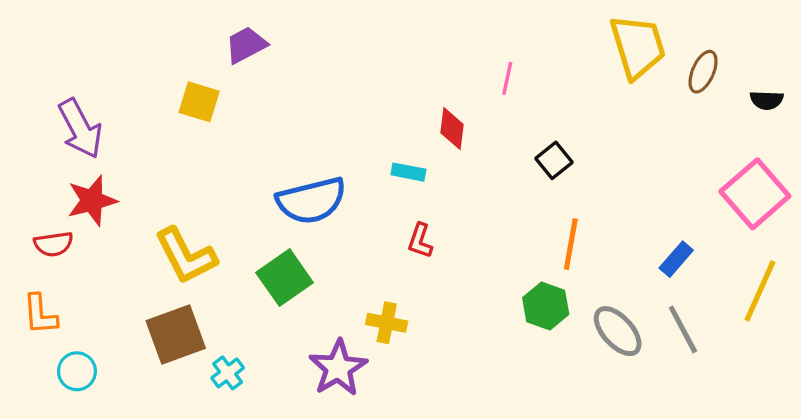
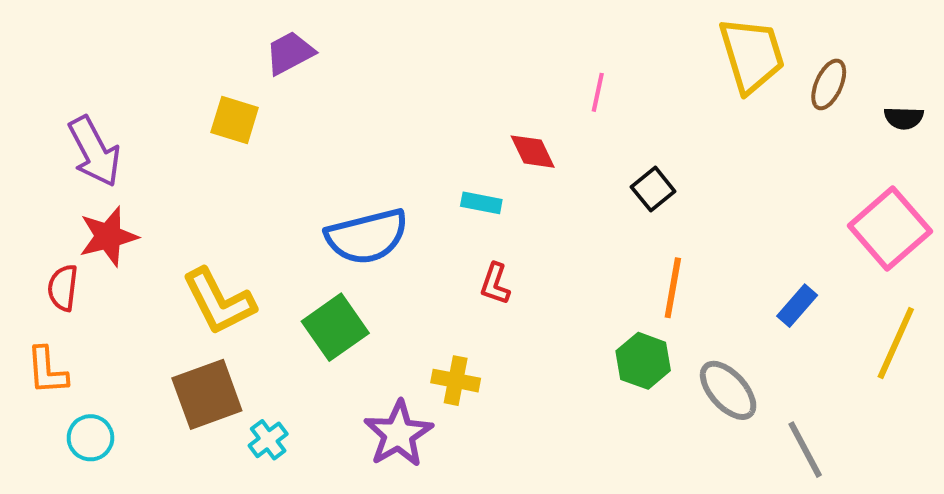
red diamond: (452, 129) -> (533, 152), turned -33
red semicircle: (54, 244) -> (63, 288), turned 105
gray line: (683, 329) -> (805, 450), moved

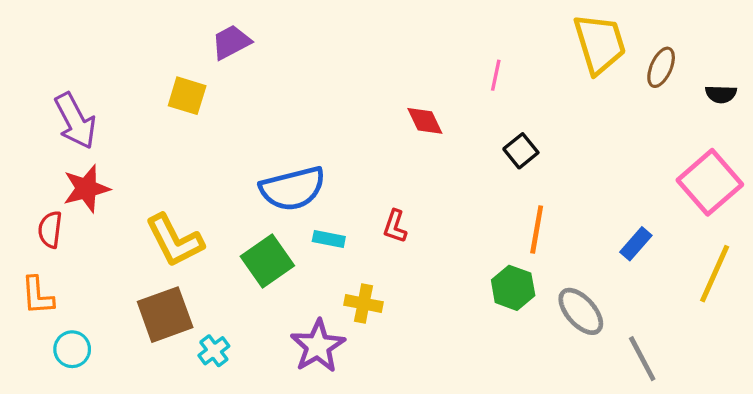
pink line: (598, 92) -> (496, 75), moved
cyan rectangle: (481, 203) -> (329, 239), moved

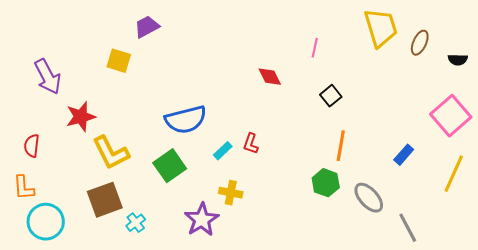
red star: (86, 189) -> (81, 117), moved
cyan rectangle: (329, 239) -> (223, 151), moved, turned -54
cyan circle: (72, 349) -> (46, 222), size x1.6

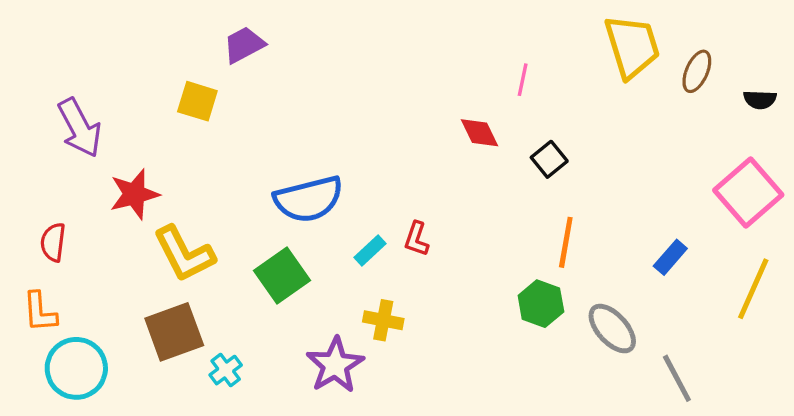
red diamond: (270, 77) -> (480, 133), moved

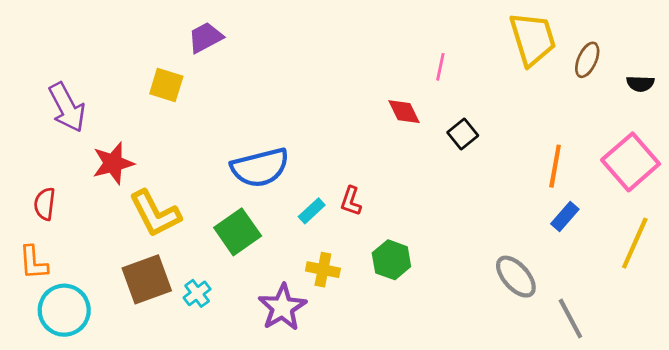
orange line: (566, 242) -> (555, 166), moved
green hexagon: (541, 304) -> (391, 260), moved
cyan cross: (226, 370) -> (197, 293), moved

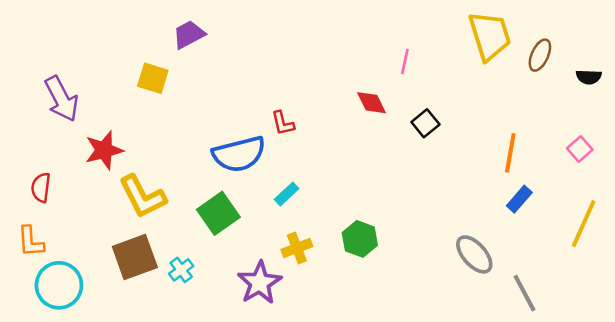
pink square: (631, 162) -> (580, 149), size x0.5
red L-shape: (351, 201) -> (283, 123), moved, turned -32
yellow cross: (323, 270) -> (297, 248), turned -32

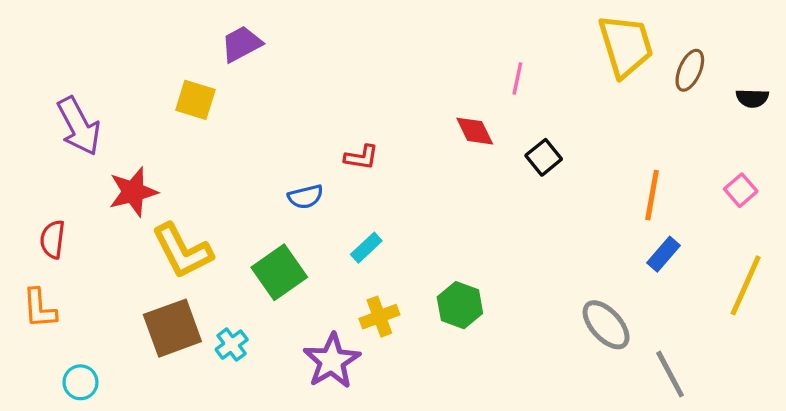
red L-shape: (283, 123) -> (361, 157), turned -68
blue semicircle: (239, 154) -> (305, 197), size x0.5
cyan circle: (59, 285) -> (80, 382), moved, size x0.6

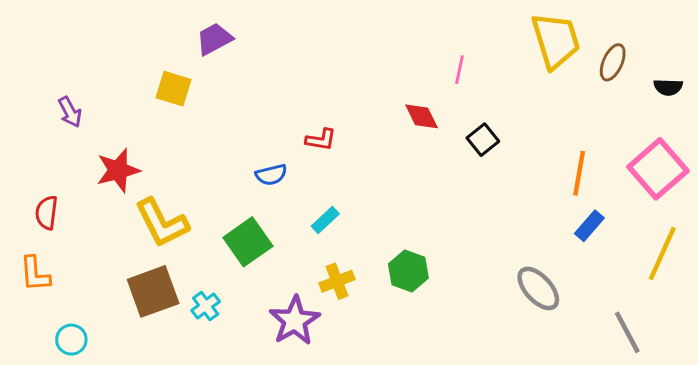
purple arrow: (79, 126) -> (70, 112), size x0.6
pink square: (741, 190) -> (658, 169), size x2.0
gray line: (670, 374) -> (627, 332), moved

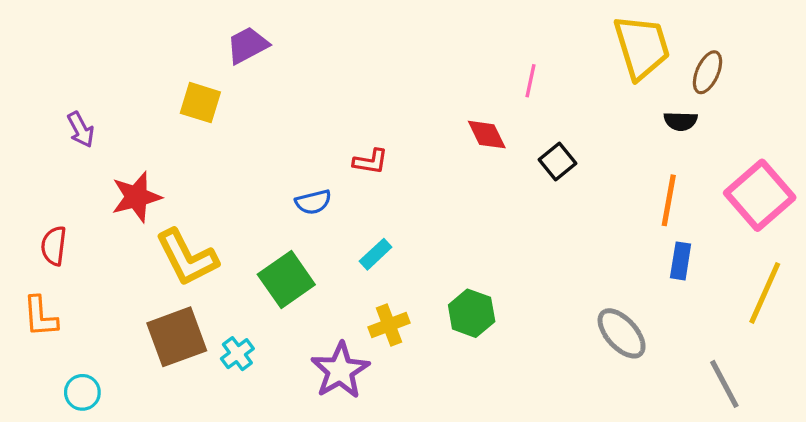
black semicircle: (668, 87) -> (681, 121), moved
blue rectangle: (589, 226) -> (681, 261), turned -32

